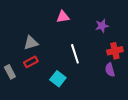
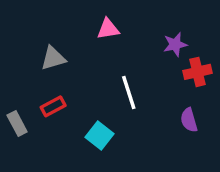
gray triangle: (31, 43) -> (53, 58), moved
red cross: (115, 51) -> (197, 72), moved

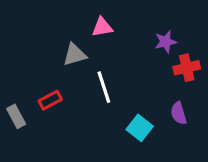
gray triangle: (53, 58) -> (75, 55), moved
white line: (129, 93) -> (104, 87), moved
cyan square: (100, 136) -> (140, 128), moved

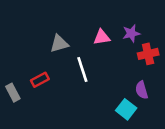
pink triangle: (102, 27) -> (102, 37), moved
cyan square: (140, 128) -> (126, 109), moved

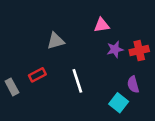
purple star: (131, 33) -> (115, 49), moved
pink triangle: (102, 37) -> (102, 25), moved
white line: (82, 69) -> (77, 81), moved

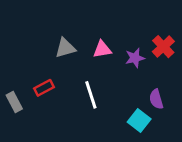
pink triangle: (102, 25) -> (102, 49), moved
red cross: (139, 51) -> (163, 47), moved, turned -30

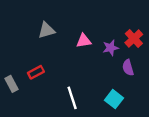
gray triangle: (65, 48) -> (46, 30), moved
white line: (91, 95) -> (72, 98), moved
purple semicircle: (156, 99) -> (128, 68), moved

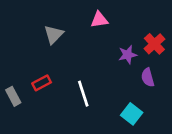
gray triangle: (46, 30) -> (54, 34), turned -30
pink triangle: (84, 41) -> (99, 20), moved
white line: (72, 98) -> (83, 94), moved

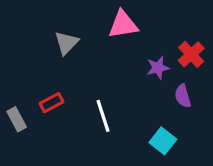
pink triangle: (99, 20) -> (123, 25), size x1.4

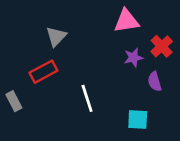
pink triangle: (123, 25) -> (126, 21), moved
red rectangle: (52, 103) -> (43, 72), moved, size x1.4
cyan square: (163, 141) -> (138, 119), turned -35

